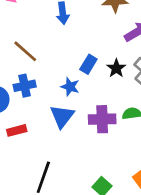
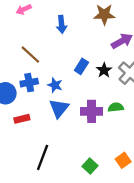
blue star: (70, 87) -> (55, 85), moved

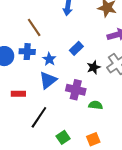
black star: (104, 70) -> (94, 67), moved
green semicircle: (116, 107) -> (96, 105), moved
red rectangle: (22, 119) -> (18, 94), moved
black line: (43, 157) -> (39, 117), moved

